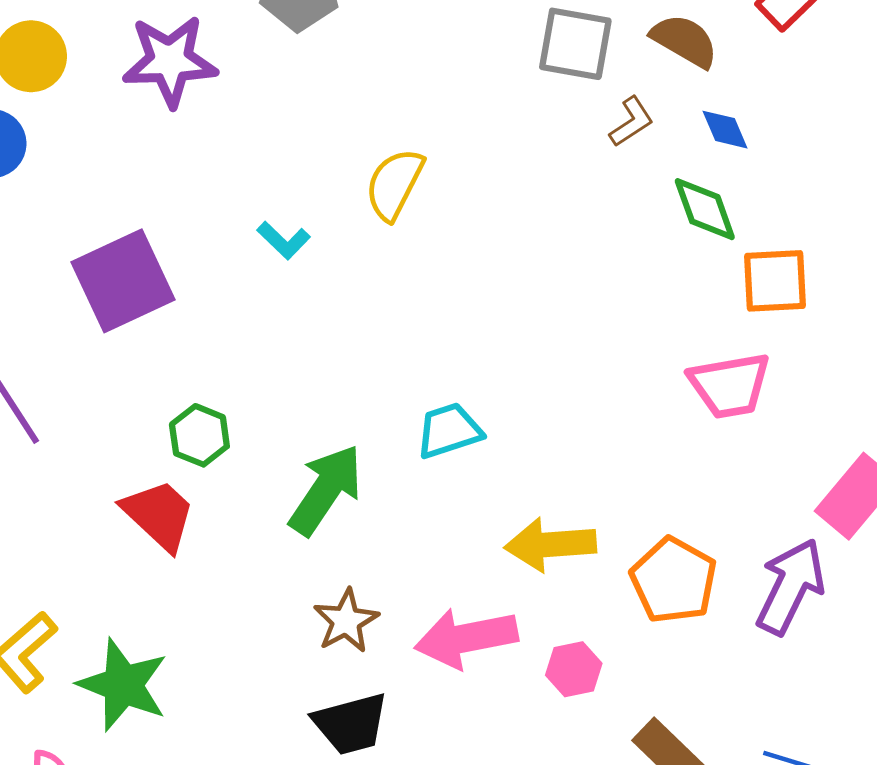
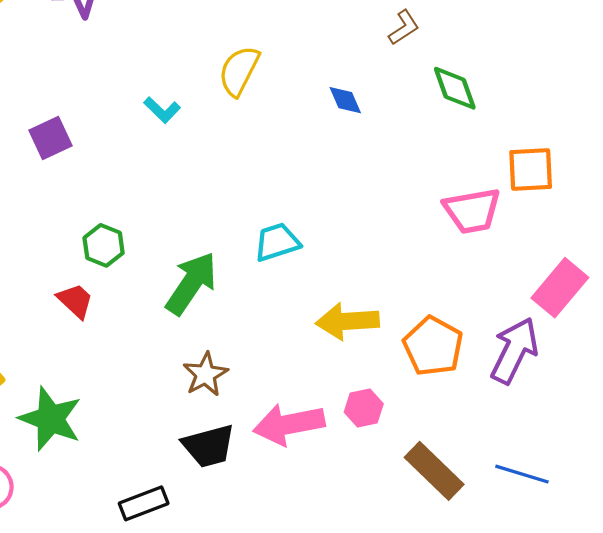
blue diamond: (725, 130) -> (345, 100), moved
purple square: (123, 281) -> (50, 138), size x0.6
orange square: (775, 281) -> (531, 170), moved
red trapezoid: (159, 515) -> (75, 301), size x0.7
pink arrow: (466, 638) -> (289, 424), moved

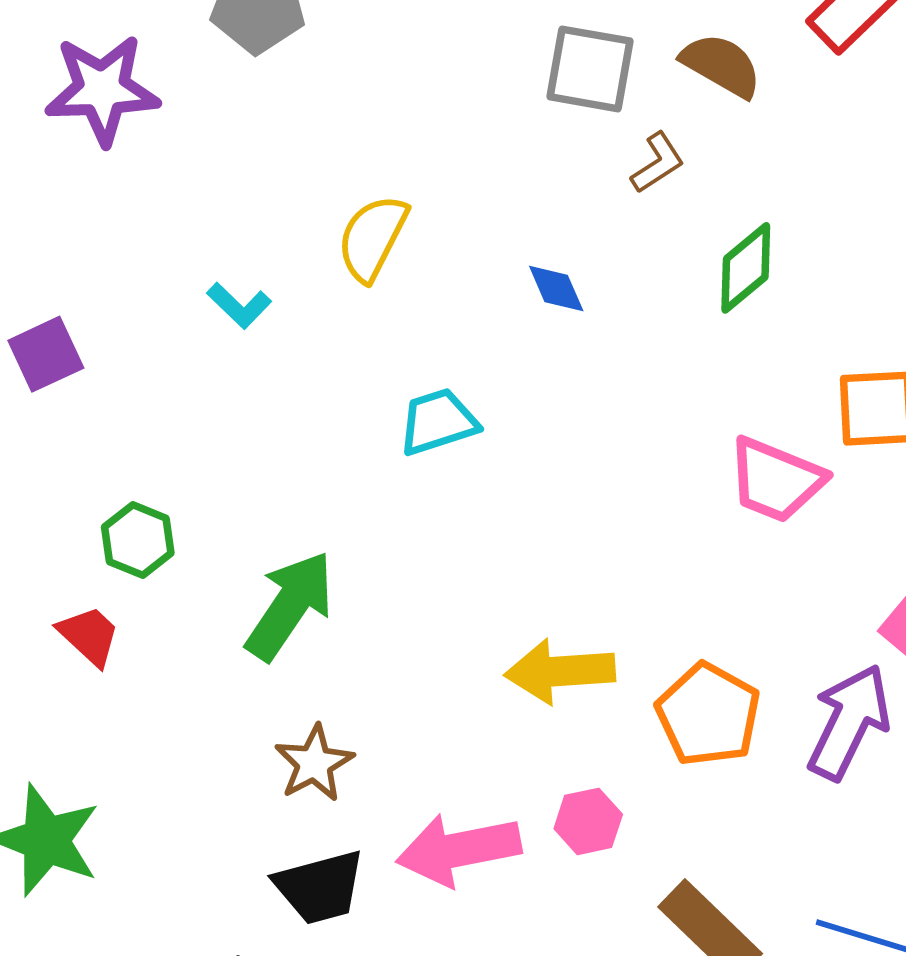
green diamond: (455, 88) -> (746, 268), turned 70
pink trapezoid: (472, 211) -> (776, 480), turned 32
cyan trapezoid: (277, 242) -> (438, 422), moved

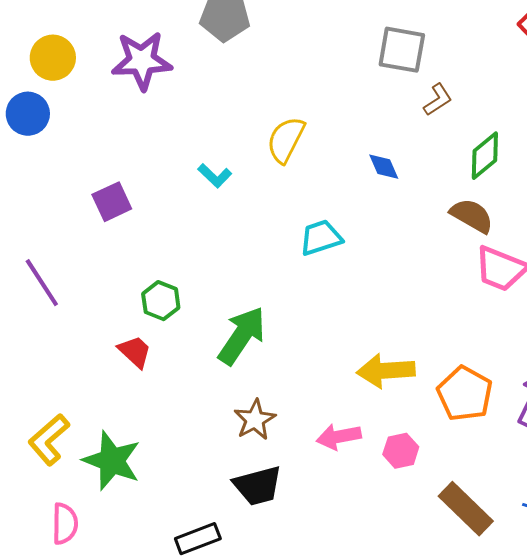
brown semicircle: (721, 65) -> (472, 216), moved
pink arrow: (459, 850) -> (339, 437), moved, size x0.7

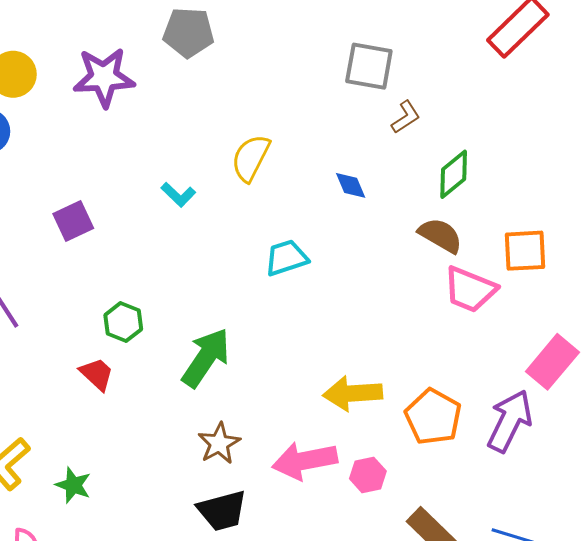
pink arrow: (339, 437) -> (305, 461), size x1.4
green star: (112, 461) -> (73, 485), size x0.6

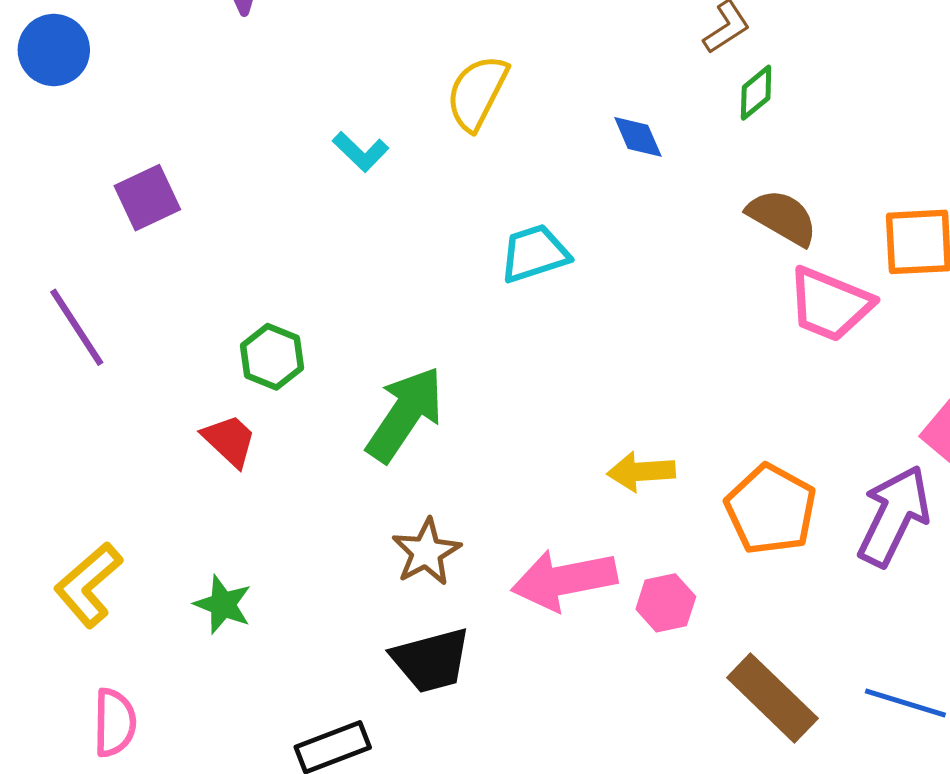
green diamond: (454, 174) -> (756, 93), moved, size x0.7
purple square: (73, 221) -> (147, 198), moved
yellow arrow: (353, 393) -> (641, 472), size x0.7
green star: (73, 485) -> (223, 605), moved

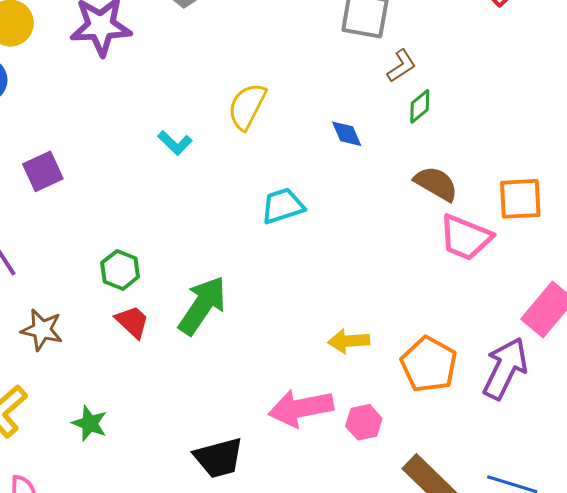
red trapezoid: (229, 440) -> (132, 322), moved
brown star: (426, 552) -> (42, 330), moved, turned -30

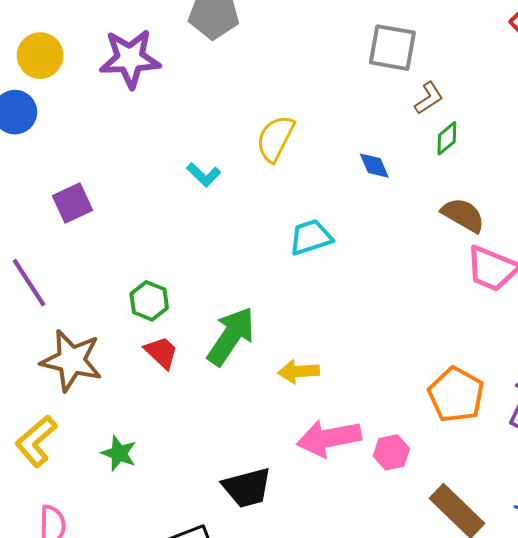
brown star: (42, 330) -> (71, 360), size x1.5
yellow arrow: (349, 341) -> (299, 372), moved

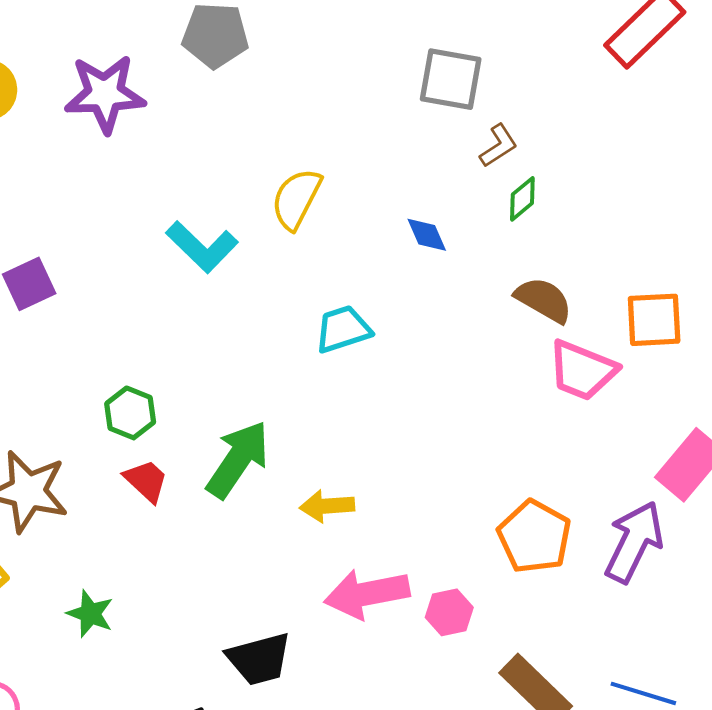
cyan L-shape: (204, 175) -> (202, 247), size x1.6

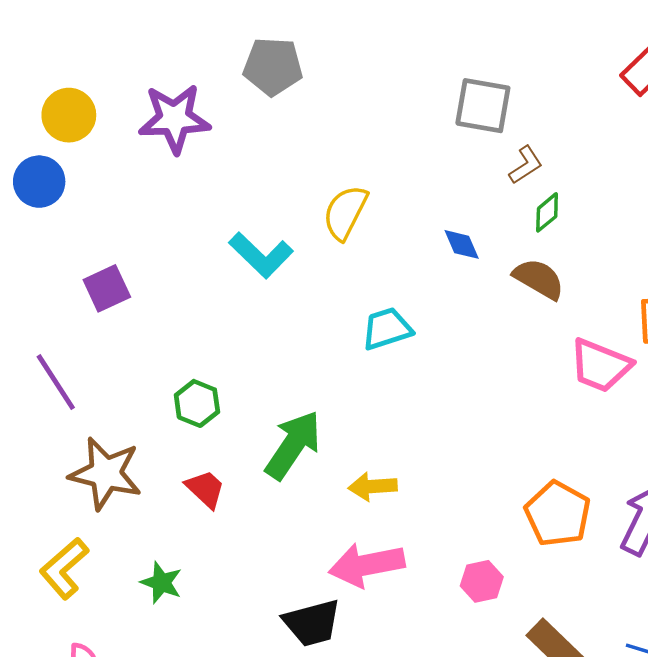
brown semicircle: (544, 300) -> (539, 279), moved
red trapezoid: (146, 481) -> (205, 489), moved
pink arrow: (367, 594) -> (367, 565), moved

